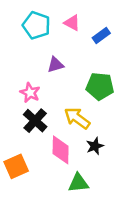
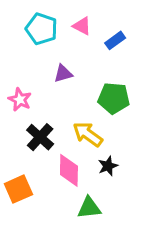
pink star: (30, 93) -> (20, 100), moved

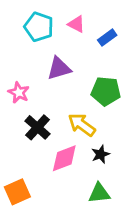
purple triangle: (63, 74) -> (59, 68), size x1.4
pink diamond: (69, 170) -> (64, 158), turned 68
orange square: (18, 189) -> (17, 192), moved
green triangle: (89, 208) -> (99, 193), moved

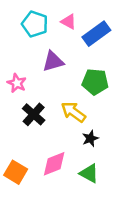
blue rectangle: (107, 38) -> (96, 34), size x1.6
pink diamond: (64, 158) -> (54, 164), moved
orange square: (17, 192) -> (16, 172), turned -35
green triangle: (99, 193) -> (89, 173), turned 35

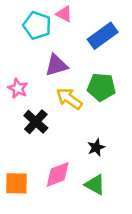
pink triangle: (69, 22) -> (64, 14), moved
yellow arrow: (73, 112) -> (69, 99), moved
orange square: (16, 172) -> (17, 183), turned -30

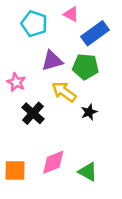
pink triangle: (64, 14) -> (71, 14), moved
green pentagon: (101, 87) -> (85, 67), moved
black star: (96, 147) -> (89, 112), moved

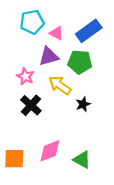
pink triangle: (71, 14) -> (56, 33), moved
cyan pentagon: (34, 24) -> (32, 22), turned -30
pink star: (16, 82) -> (25, 76), moved

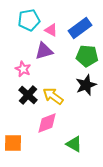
green pentagon: (80, 62) -> (87, 56), moved
yellow arrow: (60, 85) -> (53, 96), moved
black star: (83, 104) -> (86, 85), moved, size x1.5
pink diamond: (50, 151) -> (47, 123), moved

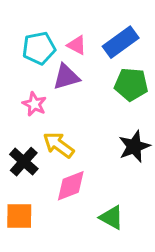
cyan pentagon: (29, 20) -> (39, 48), moved
black star: (86, 85) -> (134, 146), moved
black cross: (28, 95) -> (24, 162), moved
yellow arrow: (53, 96) -> (59, 145), moved

